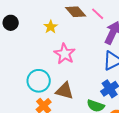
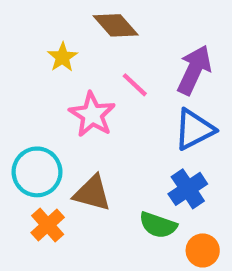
pink line: (98, 14) -> (135, 85), moved

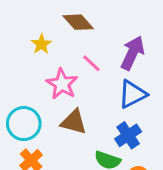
brown triangle: (92, 193) -> (74, 122), moved

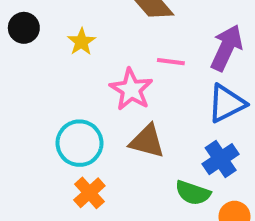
yellow star: (41, 44) -> (81, 42), moved
pink line: (91, 63) -> (171, 62), turned -36

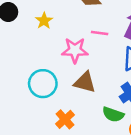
pink star: (131, 89) -> (75, 50), turned -30
orange cross: (89, 193) -> (65, 119), moved

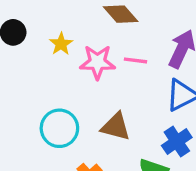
pink star: (75, 50) -> (97, 62), moved

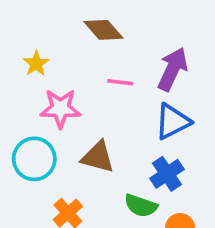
pink star: (97, 62) -> (60, 108), moved

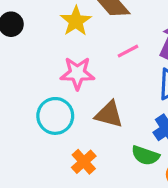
yellow star: (36, 64) -> (76, 21), moved, size x1.4
pink line: (120, 82) -> (128, 51), turned -35

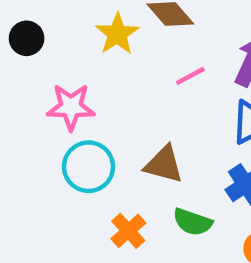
pink star: (77, 73) -> (71, 107), moved
green semicircle: (145, 155) -> (193, 222), moved

